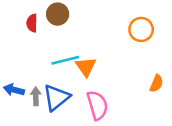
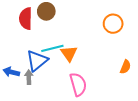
red semicircle: (32, 23) -> (26, 19), size x1.5
blue triangle: (56, 98) -> (37, 61), moved

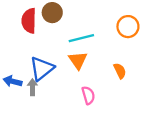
cyan line: (52, 48) -> (81, 38), moved
orange semicircle: (125, 67) -> (120, 71), moved, turned -48
pink semicircle: (78, 84) -> (88, 95), size x0.7

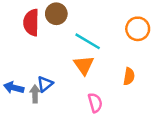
cyan line: (81, 38) -> (88, 41), turned 45
blue triangle: (42, 69) -> (45, 84), moved, size x0.6
orange semicircle: (120, 71) -> (129, 76), turned 35

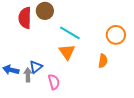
orange circle: (138, 29) -> (116, 35), moved
pink semicircle: (95, 103) -> (54, 82), moved

